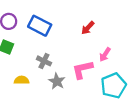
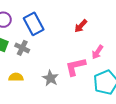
blue rectangle: (40, 26) -> (34, 24), turned 35
gray cross: (44, 61) -> (22, 48), moved

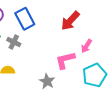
red arrow: (81, 26) -> (70, 21), size x1.5
gray star: (50, 78) -> (47, 81), moved

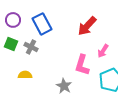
pink L-shape: (65, 60) -> (82, 65), turned -60

